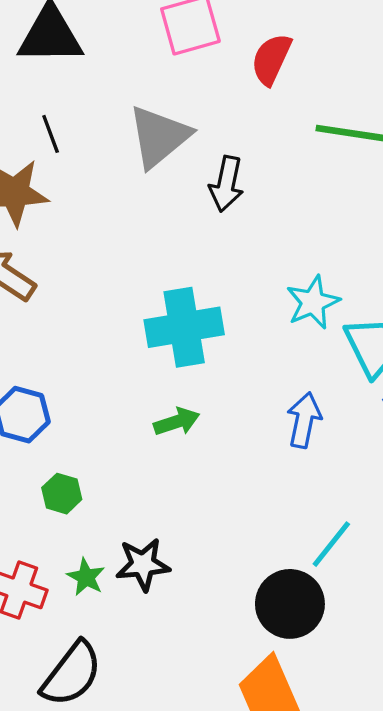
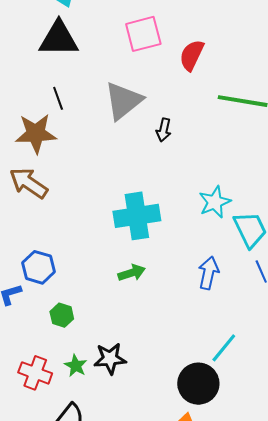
black arrow: (226, 184) -> (164, 130), size x0.7

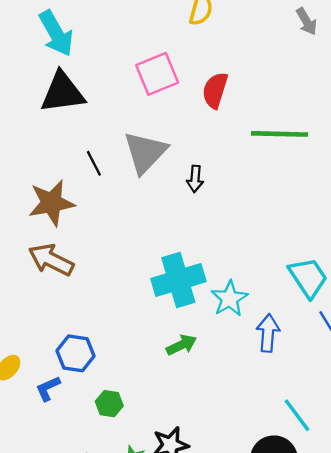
black line: (58, 98) -> (94, 163), moved
cyan star: (215, 202) -> (230, 299), moved
cyan line: (224, 348) -> (297, 415), turned -68

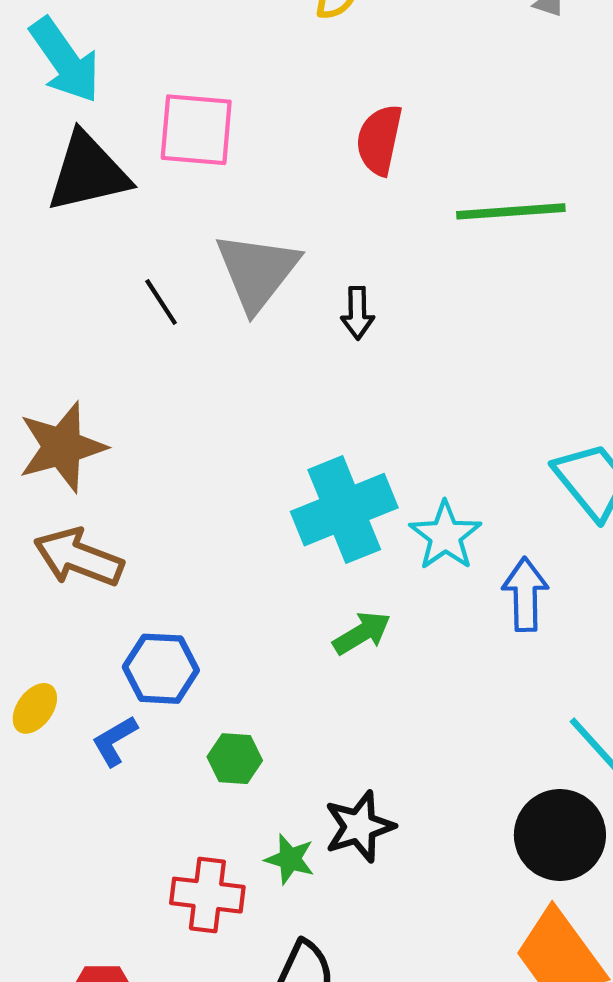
pink square: (157, 74) -> (196, 130), moved, turned 33
brown star: (51, 203) -> (62, 447), moved
brown arrow: (51, 260) -> (78, 557), moved

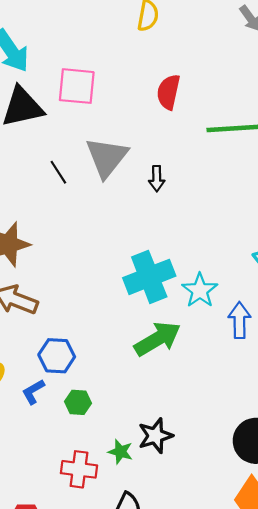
green arrow: (362, 633) -> (157, 339), size x1.6
green hexagon: (235, 759) -> (78, 402), moved

